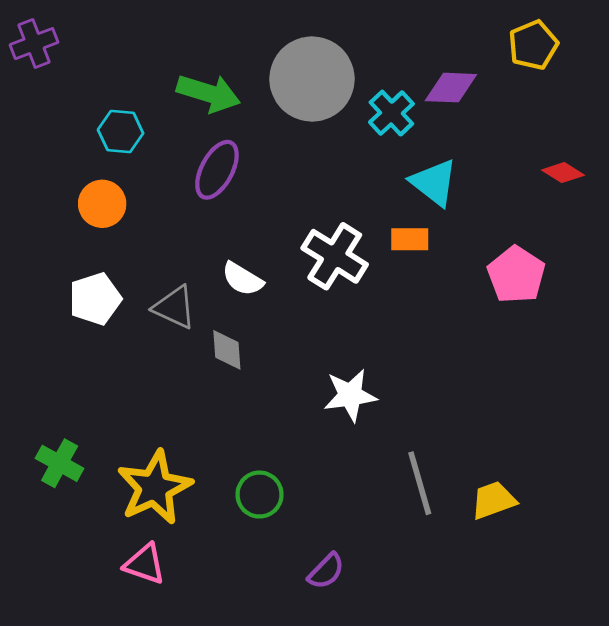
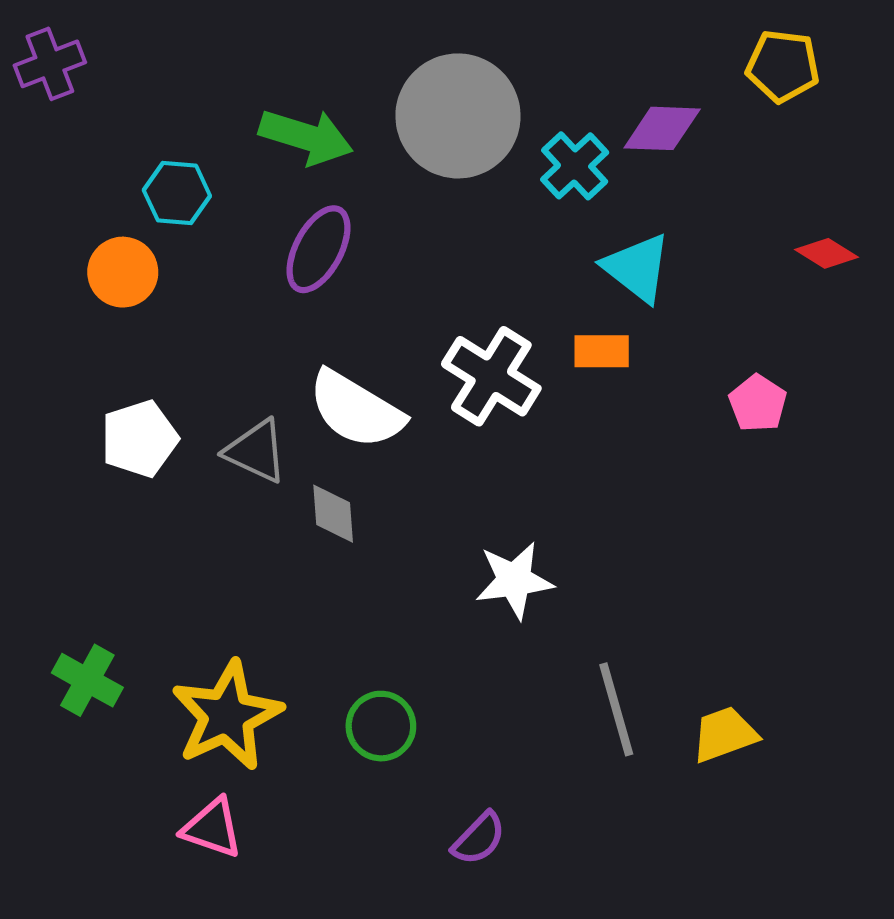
yellow pentagon: (533, 45) -> (783, 66), turned 30
orange circle: (102, 204) -> (123, 272), moved
pink pentagon: (516, 275) -> (758, 403), size x0.7
white semicircle: (243, 279) -> (356, 410), size x1.6

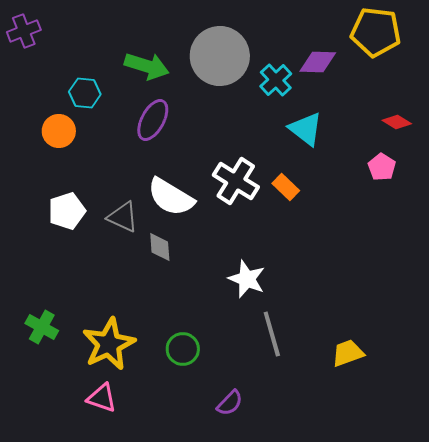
yellow pentagon: (783, 66) -> (376, 32), size x1.4
orange rectangle: (602, 351) -> (286, 187), moved, turned 44
pink pentagon: (758, 403) -> (382, 167), moved
white star: (514, 580) -> (247, 279), turned 30
gray line: (616, 709) -> (272, 334), moved

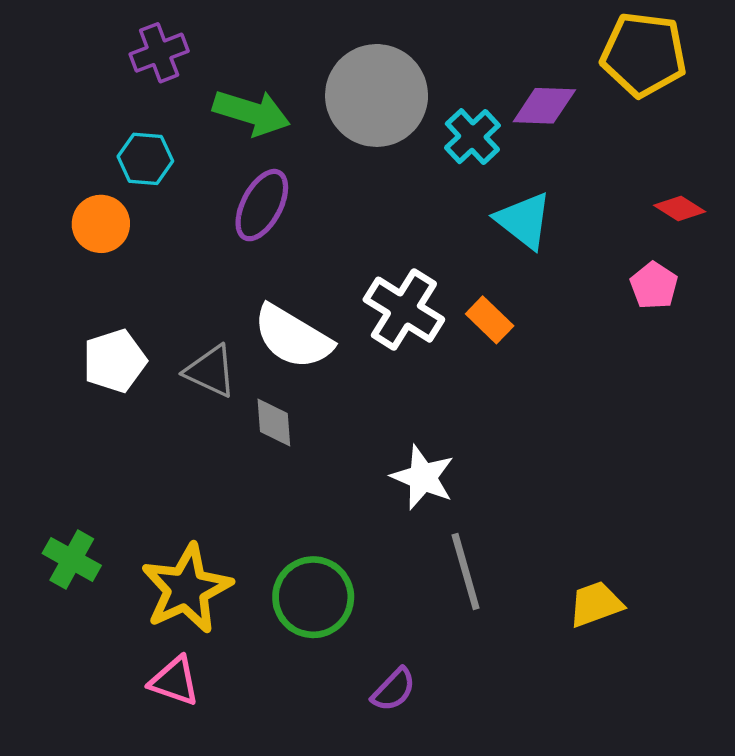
purple cross: (24, 31) -> (159, 53), moved
green circle: (183, 349) -> (313, 597), size x1.4

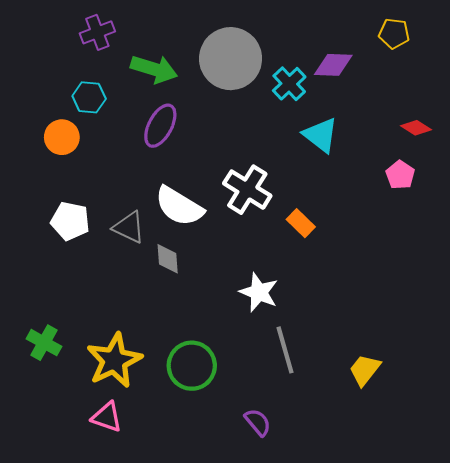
yellow pentagon: (644, 54) -> (394, 33), size x0.6
orange rectangle: (490, 320) -> (301, 223), moved
white pentagon: (115, 361) -> (70, 221), turned 30
yellow trapezoid: (596, 604) -> (365, 370), turned -32
purple semicircle: (394, 690) -> (258, 422), moved, turned -84

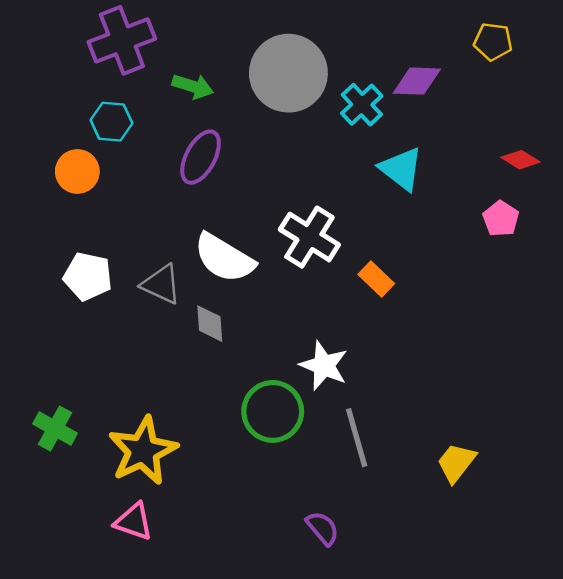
purple cross: (97, 32) -> (122, 40), size x1.5
green arrow: (154, 69) -> (193, 86), size x0.7
green circle: (192, 366) -> (273, 411), moved

